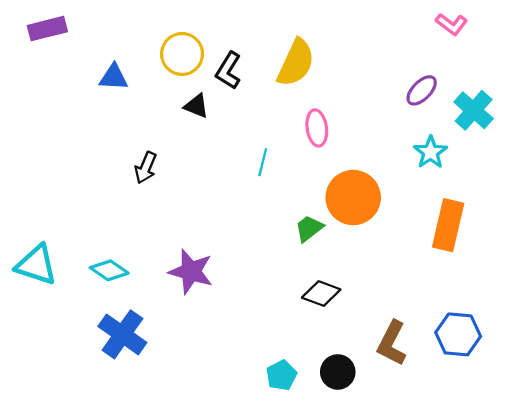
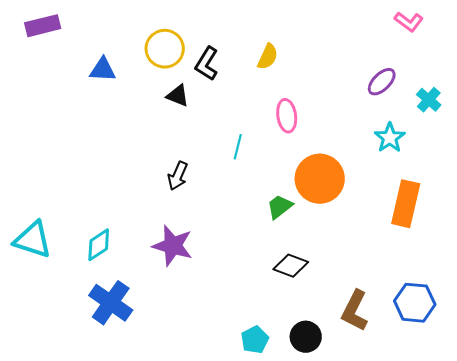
yellow semicircle: (296, 63) -> (268, 57), size x0.6
cyan cross: (474, 110) -> (429, 100), size x0.7
black arrow: (146, 168) -> (178, 176), moved
cyan diamond: (109, 270) -> (99, 245), turned -68

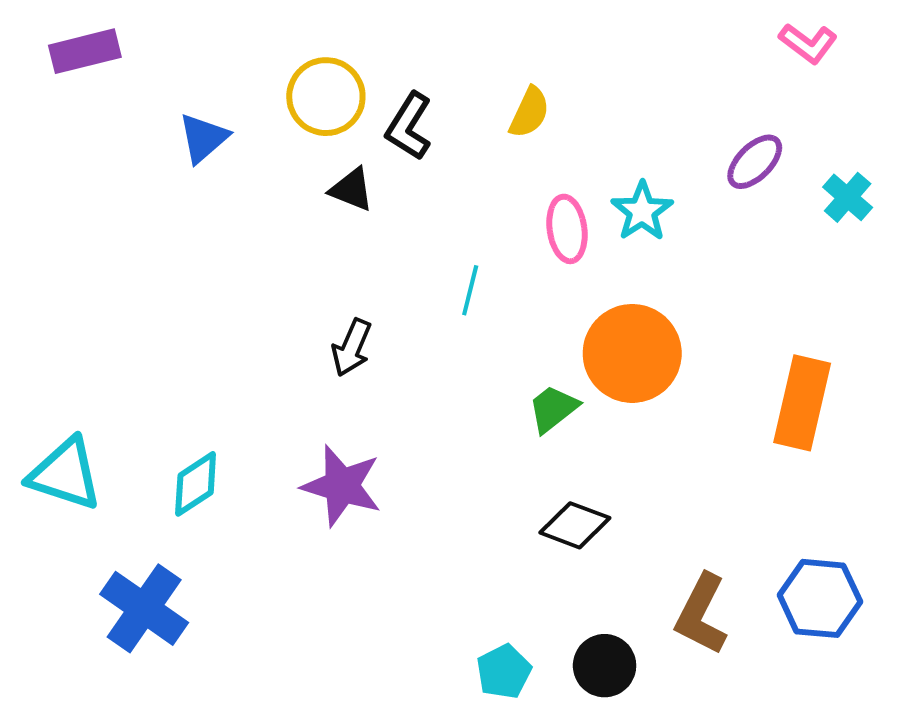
blue triangle: (103, 70) -> (203, 138), turned -44
cyan star: (390, 138) -> (642, 211), moved
blue cross: (111, 303) -> (144, 608), moved

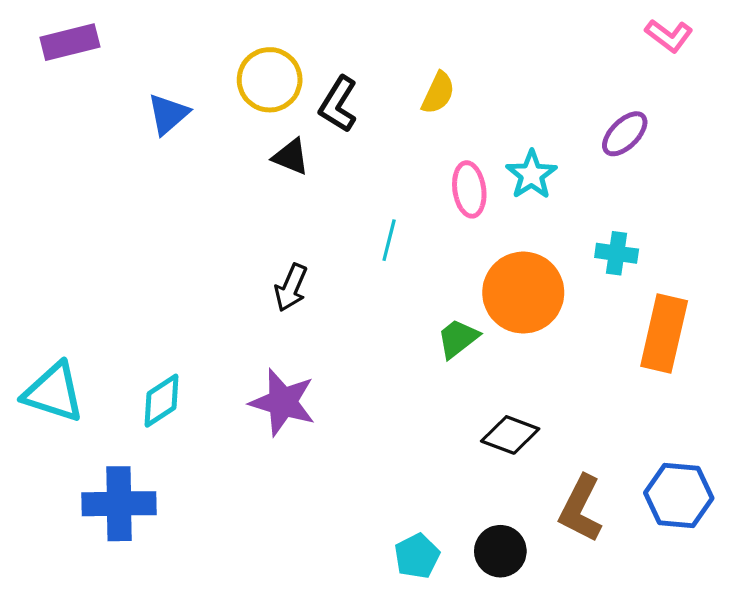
cyan cross: (848, 197) -> (617, 253), moved, turned -33
black diamond: (575, 525) -> (510, 435), moved
blue cross: (144, 608) -> (119, 504), turned -36

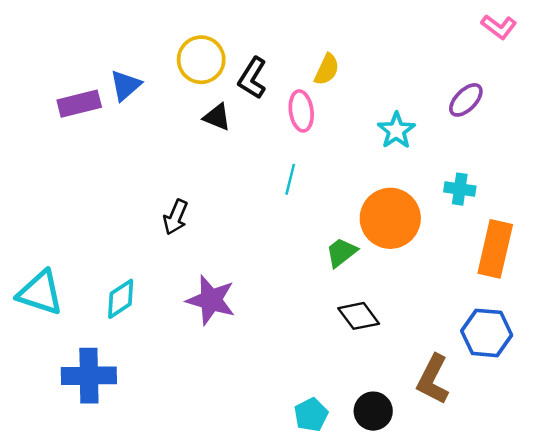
purple rectangle: (70, 42) -> (79, 104), moved
pink ellipse: (469, 189) -> (301, 111), moved
black arrow: (291, 288) -> (176, 217), moved
black diamond: (510, 435) -> (359, 316), moved, turned 33
blue hexagon: (679, 496) -> (487, 333), moved

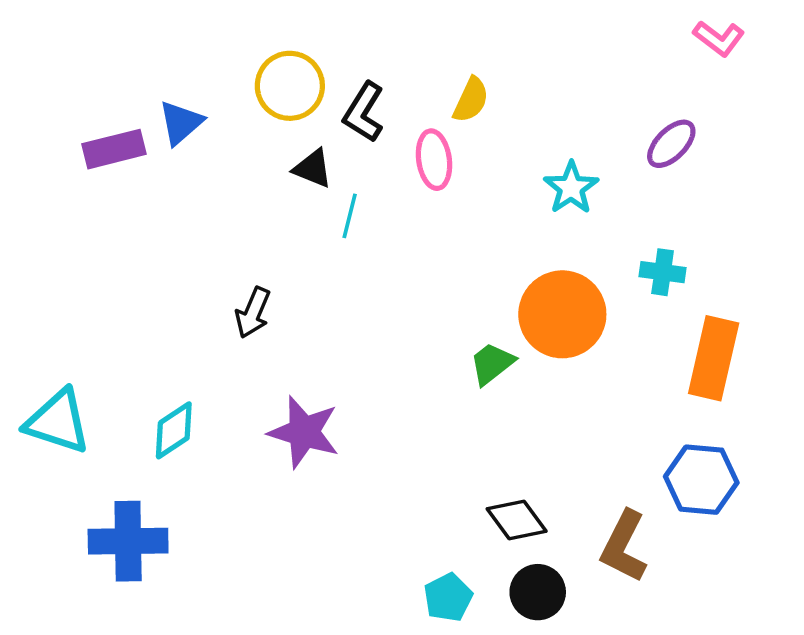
cyan line: (290, 179) -> (350, 216), moved
black diamond: (359, 316) -> (517, 520), moved

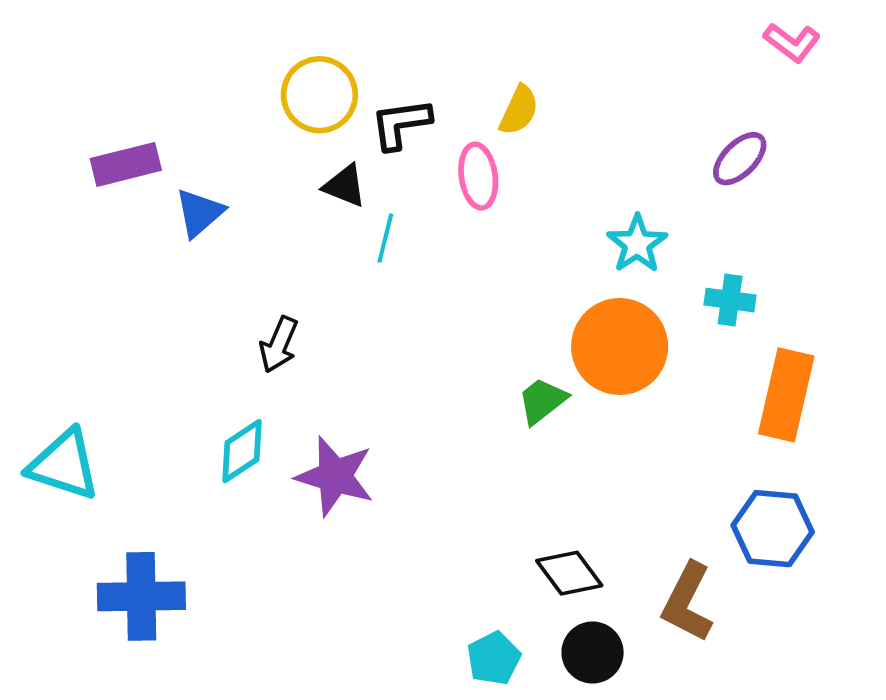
black L-shape: (364, 112) -> (401, 124), turned 50
blue triangle: (181, 123) -> (199, 213), moved
cyan star: (571, 188) -> (637, 244), moved
cyan diamond: (174, 430) -> (242, 451), moved

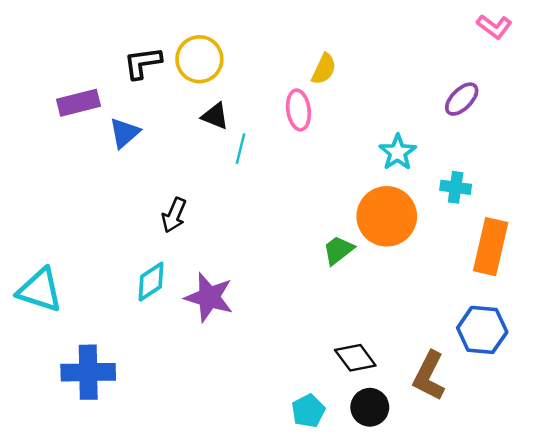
black L-shape: (401, 124) -> (143, 63), moved

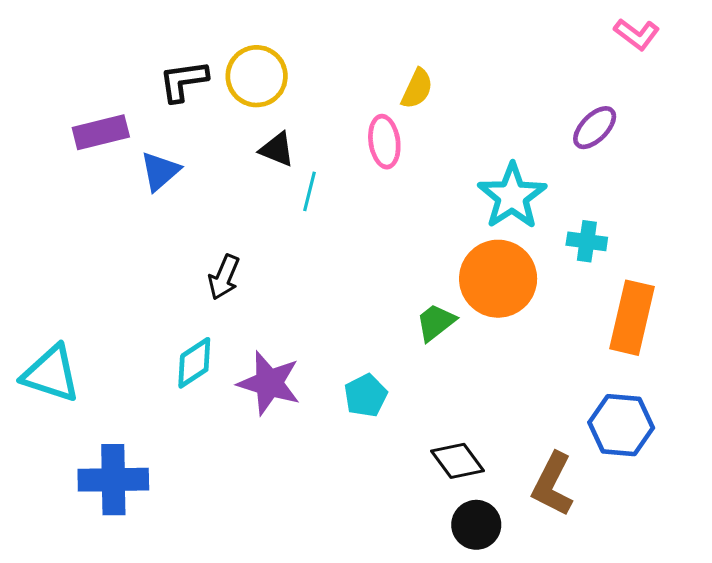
cyan star: (398, 152) -> (512, 196), size x1.4
cyan pentagon: (308, 411) -> (366, 396), moved

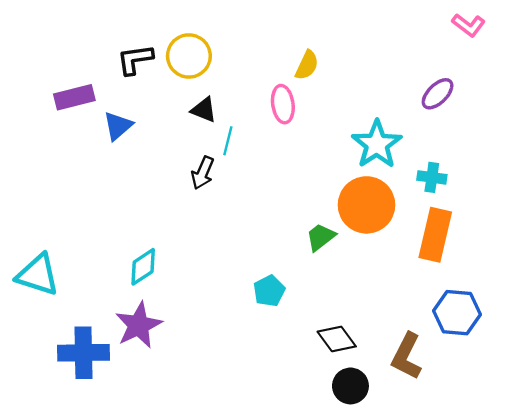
black arrow: (224, 277) -> (203, 173), moved
orange rectangle: (632, 318) -> (435, 235), moved
purple star: (269, 383) -> (138, 325), moved, turned 30

